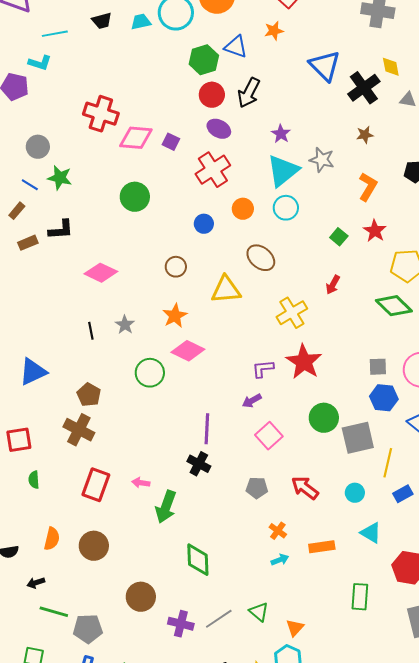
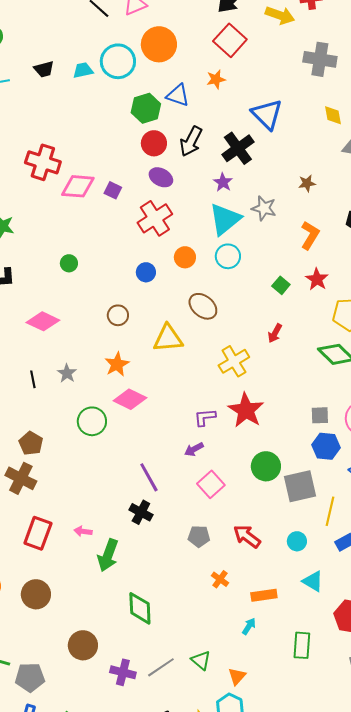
black cross: (364, 88) -> (238, 148), moved
green circle: (135, 197) -> (69, 263), moved, size x0.6
purple line: (207, 429) -> (149, 477), turned -32
cyan arrow: (280, 560) -> (249, 626), moved, turned -36

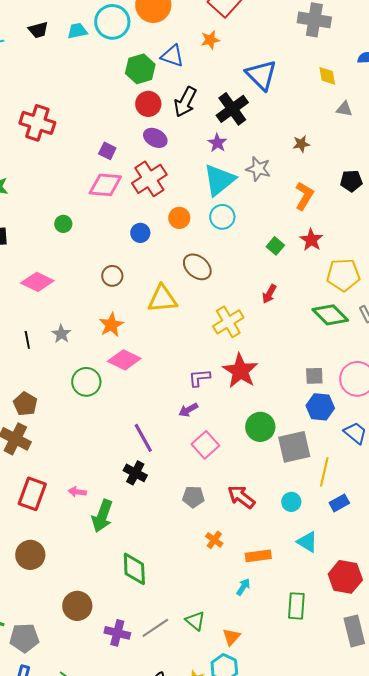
pink diamond: (78, 186) -> (105, 185), moved

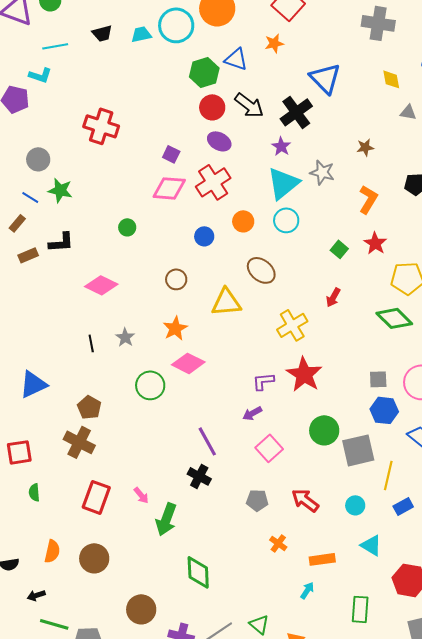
black arrow: (185, 102) -> (249, 105), turned -80
pink arrow: (77, 492) -> (141, 495), turned -138

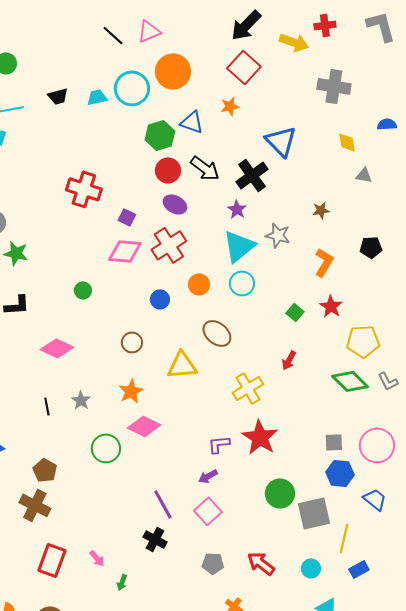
red cross: (101, 126) -> (84, 189), moved
pink square: (269, 448) -> (208, 511), moved
green arrow: (166, 519) -> (122, 582), size x0.5

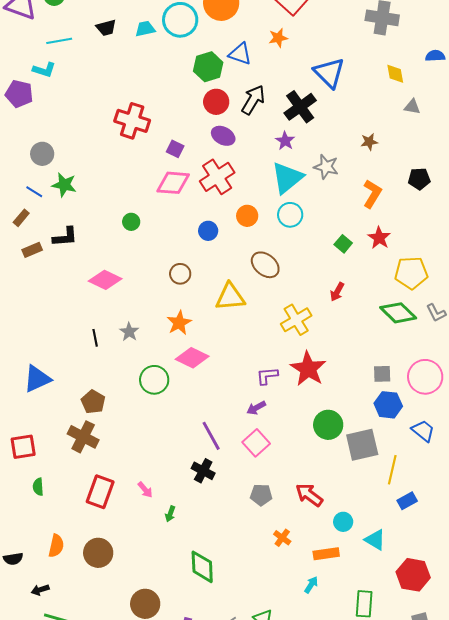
black arrow: (205, 168) -> (253, 100), turned -96
cyan circle: (311, 568) -> (343, 522), moved

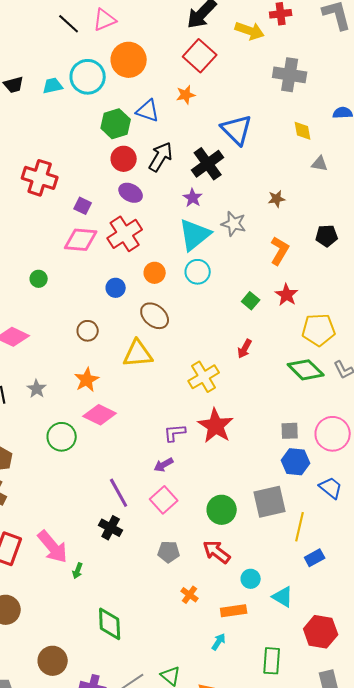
brown ellipse: (265, 265) -> (155, 316), moved
green circle: (328, 425) -> (222, 510), moved
pink arrow: (145, 490) -> (53, 547), size x2.0

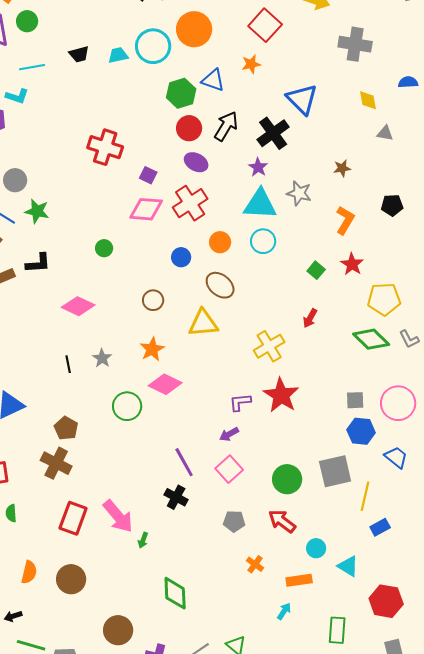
cyan triangle: (195, 235) -> (260, 204), turned 42

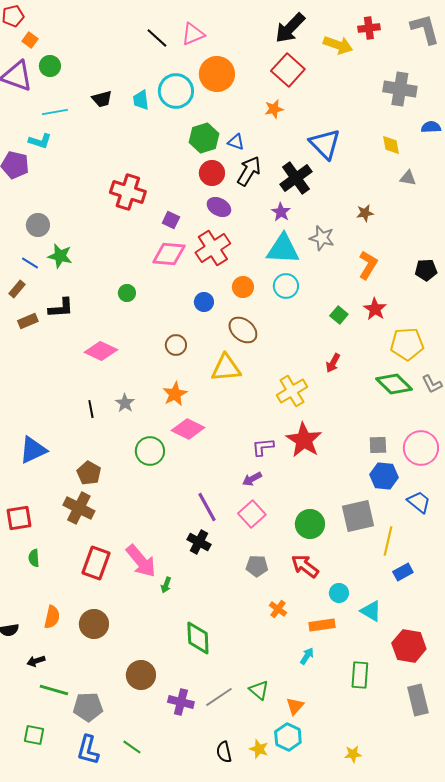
gray cross: (355, 44) -> (400, 89), moved
cyan trapezoid: (118, 55) -> (141, 100), turned -85
blue triangle: (213, 80) -> (236, 142), moved, size x0.7
black pentagon: (392, 205) -> (426, 270), moved

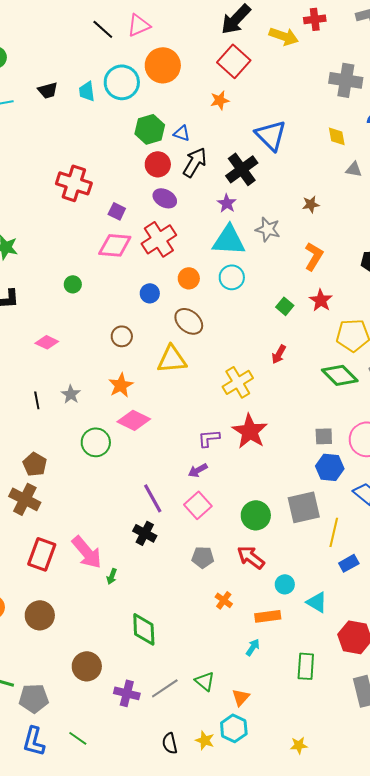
pink diamond: (101, 351) -> (47, 342), size x0.7

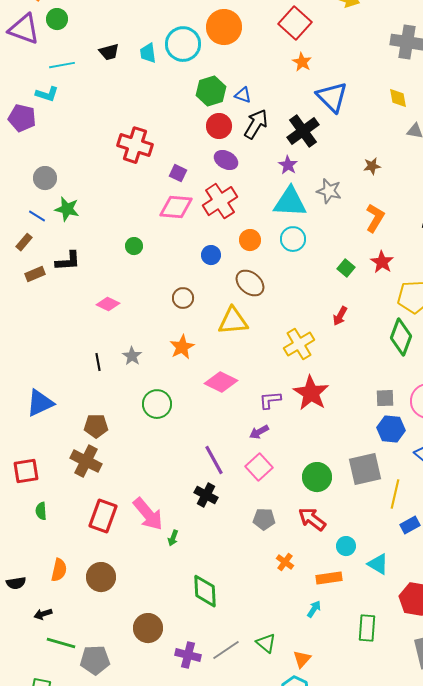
orange star: (220, 100) -> (302, 62), moved, turned -30
green diamond: (340, 375) -> (401, 337), turned 66
pink diamond: (134, 420) -> (221, 382), moved
brown pentagon: (35, 464) -> (96, 426), turned -30

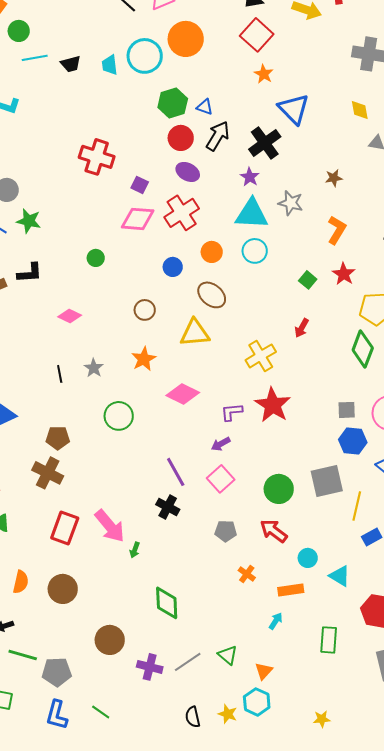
cyan line: (62, 65) -> (35, 58), moved

